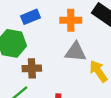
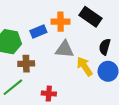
blue rectangle: (30, 17) -> (38, 32), moved

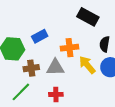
orange cross: (61, 22) -> (70, 48), moved
gray triangle: (65, 49) -> (55, 67), moved

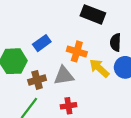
orange cross: (70, 48) -> (77, 51), turned 30

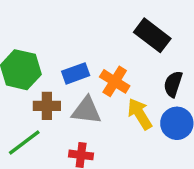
blue rectangle: (42, 43) -> (76, 73), moved

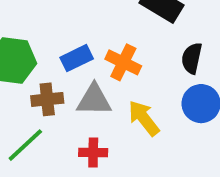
yellow arrow: (140, 114) -> (144, 118), moved

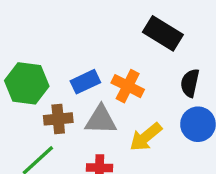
yellow arrow: (144, 118) -> (146, 137), turned -92

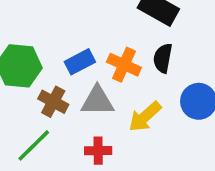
black semicircle: (190, 83) -> (163, 58), moved
brown cross: (58, 119) -> (53, 102), turned 36

